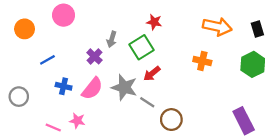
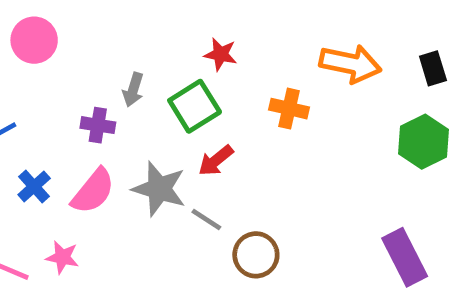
purple cross: (94, 56) -> (98, 125), turned -35
orange cross: (202, 61) -> (289, 109), moved
blue cross: (64, 86) -> (34, 186), turned 35

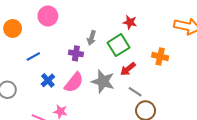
orange cross: (289, 109) -> (160, 57), moved
gray line: (206, 219) -> (135, 92), moved

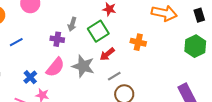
blue cross: (48, 80) -> (30, 77), moved
gray line: (135, 92) -> (114, 76), turned -64

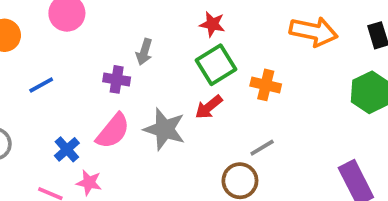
green square: (98, 31) -> (216, 65), moved
gray line: (114, 76) -> (262, 148), moved

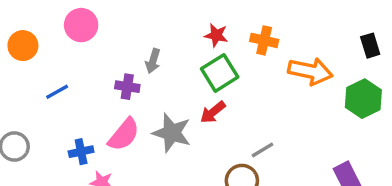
orange arrow: (314, 32) -> (310, 71), moved
orange cross: (266, 85) -> (264, 40), moved
blue cross: (67, 149) -> (81, 152), turned 30

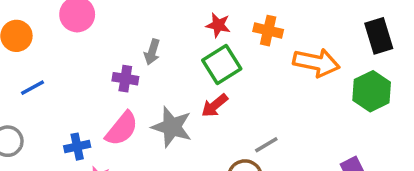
black rectangle: (370, 46) -> (379, 36), size x1.4
blue line: (57, 92) -> (33, 88), moved

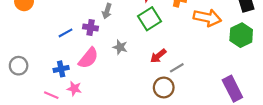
blue line: (33, 88) -> (65, 33), moved
red arrow: (215, 105) -> (158, 56), moved
gray star: (172, 127) -> (120, 47), moved, size x0.6

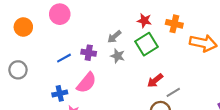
gray arrow: (107, 11) -> (114, 37), moved, turned 32
gray star: (120, 47) -> (118, 56), moved
gray circle: (19, 66) -> (18, 70), moved

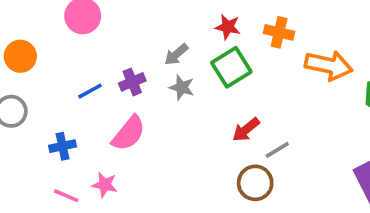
orange circle: (23, 27) -> (20, 56), moved
purple cross: (89, 53) -> (132, 82), turned -32
blue cross: (60, 93) -> (63, 146), moved

